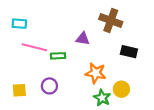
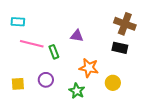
brown cross: (111, 20) -> (125, 24), moved
green rectangle: (58, 56) -> (54, 52), turned 72
green star: (102, 98) -> (77, 91), moved

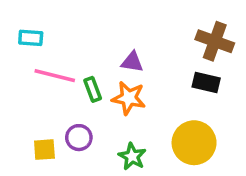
orange star: (89, 68) -> (129, 98), moved
yellow circle: (113, 83) -> (194, 143), size x1.6
yellow square: (18, 84) -> (44, 150), moved

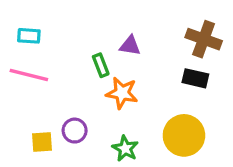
purple triangle: (132, 62) -> (130, 46), moved
pink line: (55, 76) -> (29, 75), moved
green rectangle: (93, 89) -> (101, 65), moved

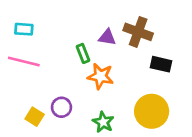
brown cross: (204, 39) -> (138, 32), moved
yellow square: (42, 142) -> (35, 117), turned 36

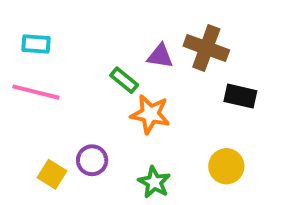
green rectangle: (83, 53) -> (124, 80), turned -30
yellow circle: (152, 111) -> (226, 166), size x0.7

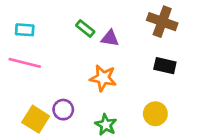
brown cross: (206, 48) -> (162, 22), moved
green rectangle: (124, 80) -> (85, 28), moved
yellow square: (52, 174) -> (36, 119), size x1.4

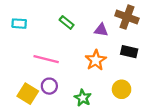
purple triangle: (110, 38) -> (101, 30), moved
pink line: (25, 63) -> (46, 59), moved
orange star: (103, 78) -> (96, 60), moved, turned 30

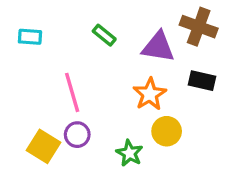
purple triangle: (101, 30) -> (158, 47), size x1.5
pink line: (46, 59) -> (72, 92), turned 60
yellow circle: (122, 89) -> (167, 131), moved

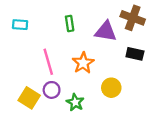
green rectangle: (104, 35) -> (70, 24), turned 42
orange star: (150, 94) -> (83, 63), moved
green star: (129, 153) -> (75, 102), moved

